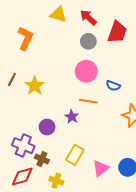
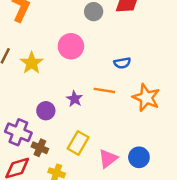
pink circle: (86, 71) -> (71, 46), moved
blue semicircle: (113, 86) -> (122, 63), turned -32
orange line: (88, 101) -> (104, 90), moved

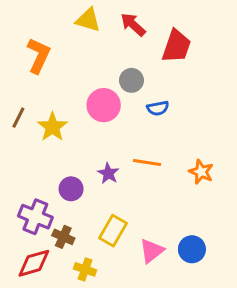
gray circle: (94, 12) -> (132, 80), moved
blue semicircle: (122, 63) -> (158, 108), moved
orange star: (146, 98) -> (201, 172), size x0.7

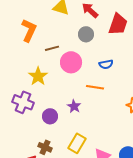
gray circle: (132, 80) -> (86, 34), moved
brown line: (18, 118) -> (52, 48), moved, turned 48
orange line: (147, 162) -> (95, 87), moved
purple cross: (35, 217) -> (23, 102), moved

